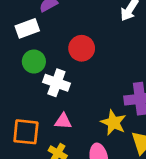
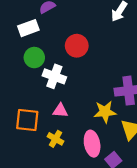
yellow star: (113, 123) -> (105, 112), turned -30

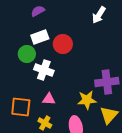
white rectangle: (28, 28) -> (40, 37), moved

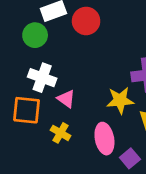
white cross: (44, 70) -> (42, 78), moved
pink triangle: (49, 99) -> (66, 99), turned 32

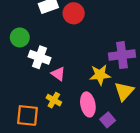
green circle: (35, 35) -> (20, 37), moved
orange square: (27, 110) -> (27, 115), moved

